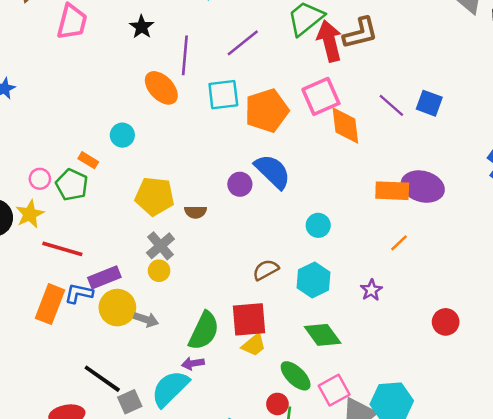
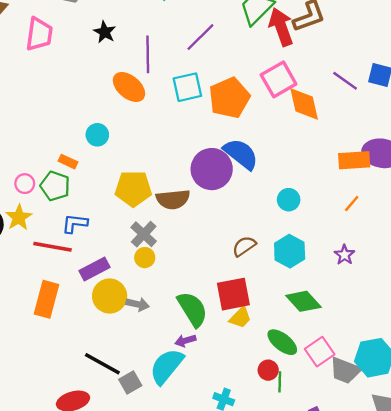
purple circle: (240, 184) -> (212, 169), size x1.8
brown semicircle: (195, 212) -> (173, 199), size x1.6
orange line: (399, 243) -> (352, 203), moved
blue L-shape: (79, 293) -> (75, 223), moved
green semicircle: (204, 331) -> (192, 309), turned -51

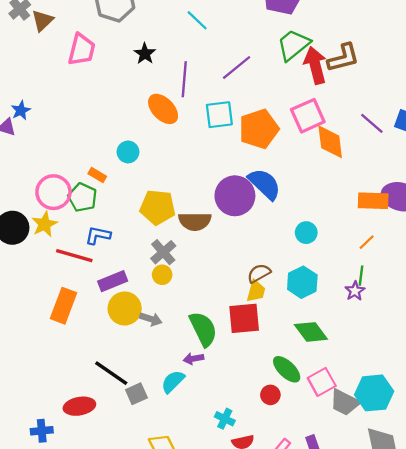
pink circle: (25, 184) -> (53, 192), size x1.8
yellow trapezoid: (240, 317) -> (256, 291), moved, turned -35
cyan semicircle: (167, 366) -> (173, 382), size x0.7
green line: (280, 382) -> (361, 276), moved

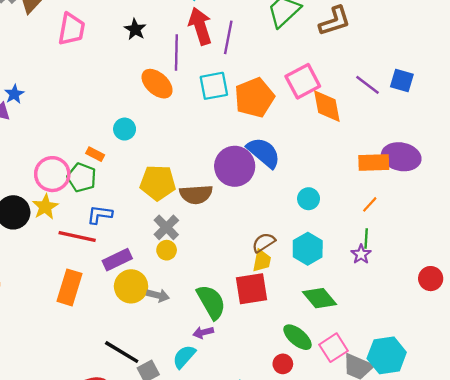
red arrow: (315, 65) -> (200, 26), moved
purple line: (237, 68) -> (228, 37), turned -36

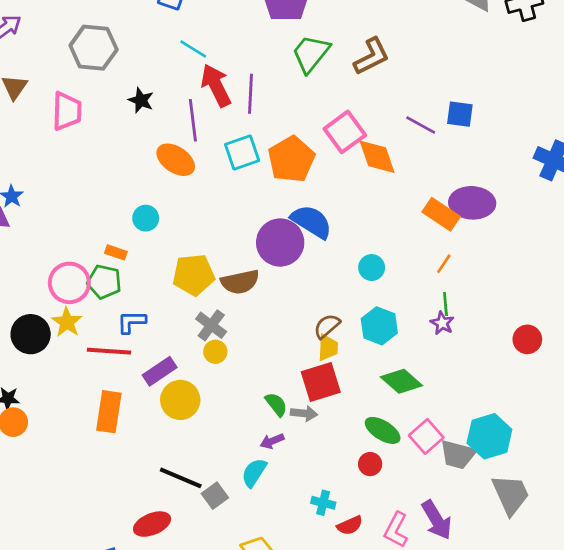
orange rectangle: (374, 163) -> (441, 214), turned 44
gray arrow: (158, 295) -> (304, 413), moved
green semicircle: (211, 302) -> (276, 404), size x0.6

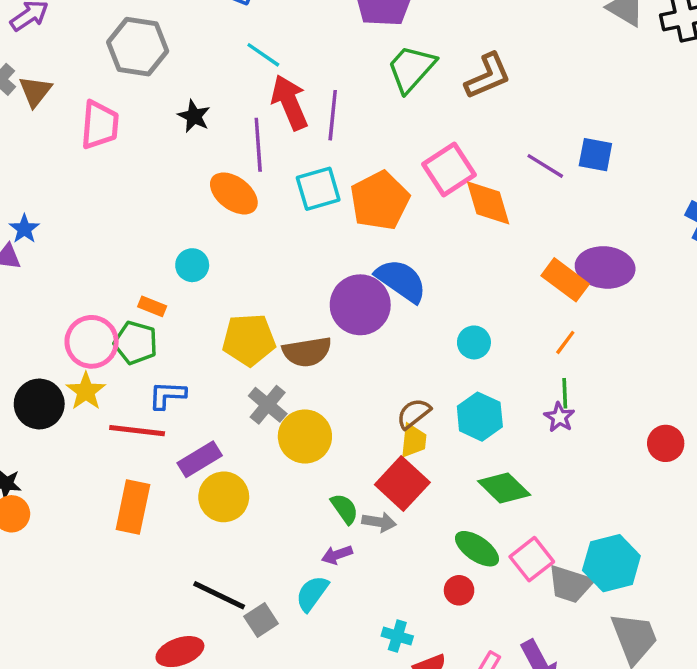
yellow circle: (215, 352) -> (305, 437), moved, size x1.8
red square: (321, 382) -> (402, 484), turned -33

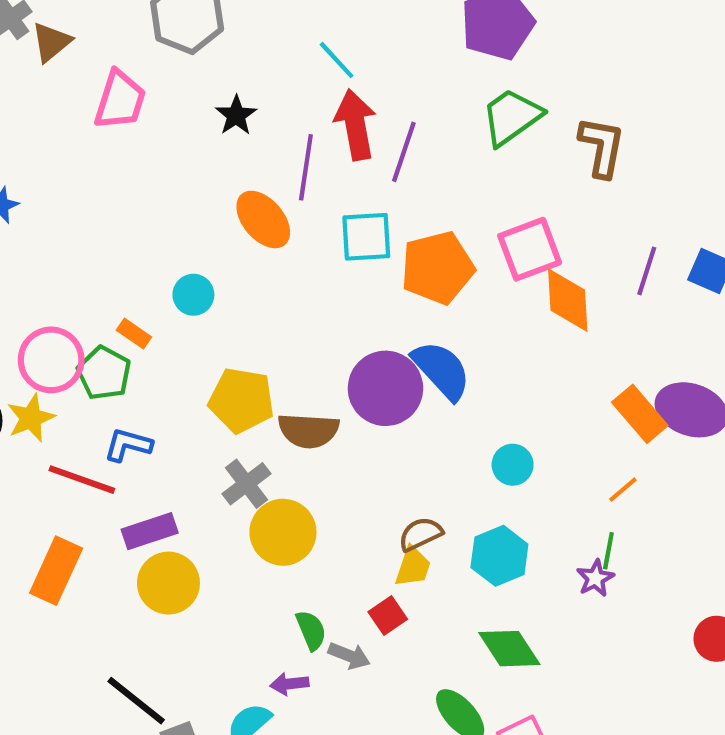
brown L-shape: (488, 76) -> (602, 147), turned -69
purple line: (545, 166) -> (647, 271), turned 63
red square: (402, 484) -> (388, 616), size x0.6

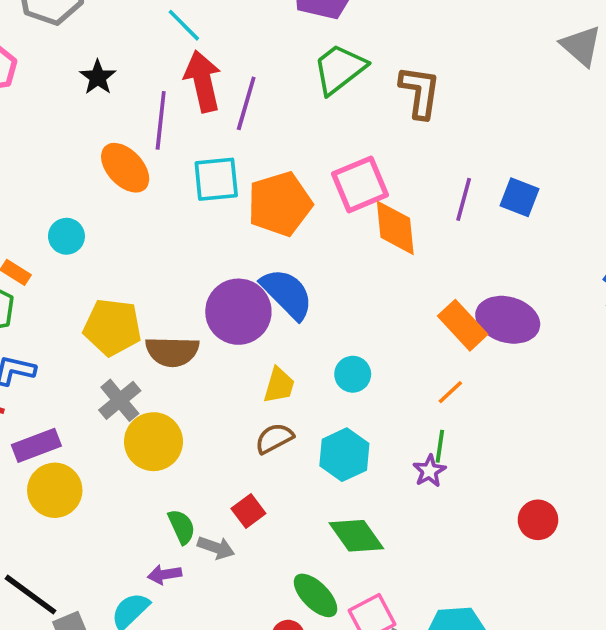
yellow trapezoid: (413, 567) -> (279, 385), moved

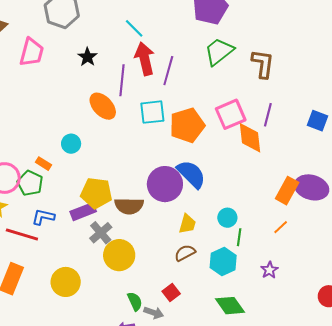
purple line: (464, 199) -> (268, 115), moved
orange rectangle: (463, 325) -> (287, 191), turned 72
purple rectangle: (36, 445) -> (83, 212), moved
green line: (440, 446) -> (239, 237), moved

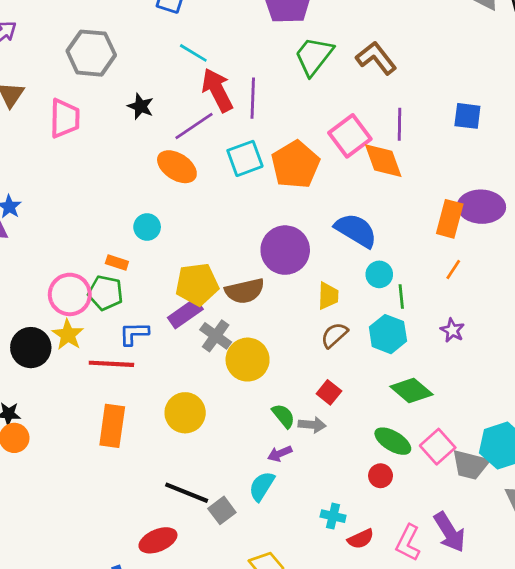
brown L-shape: (263, 64) -> (376, 58), turned -32
purple line: (122, 80) -> (194, 126), turned 64
blue semicircle: (191, 174) -> (356, 230), moved

